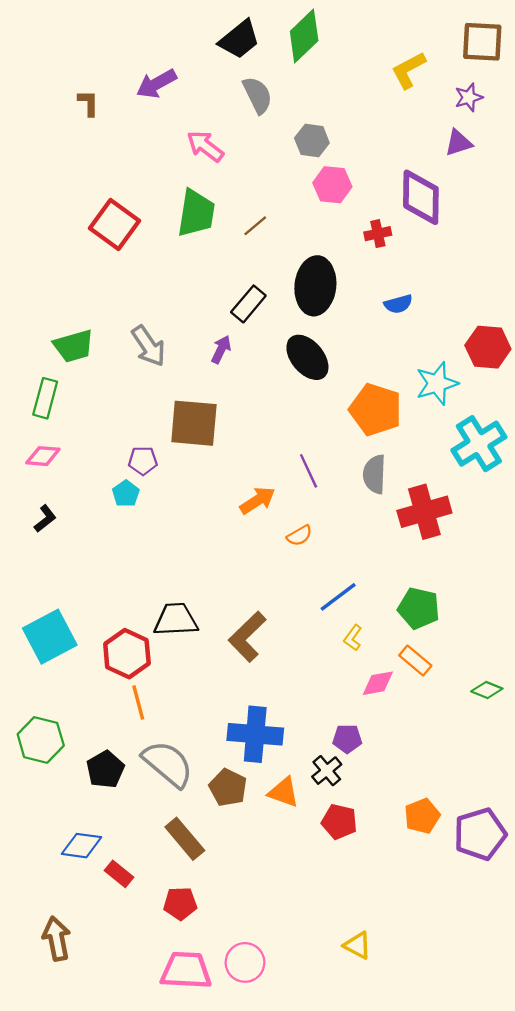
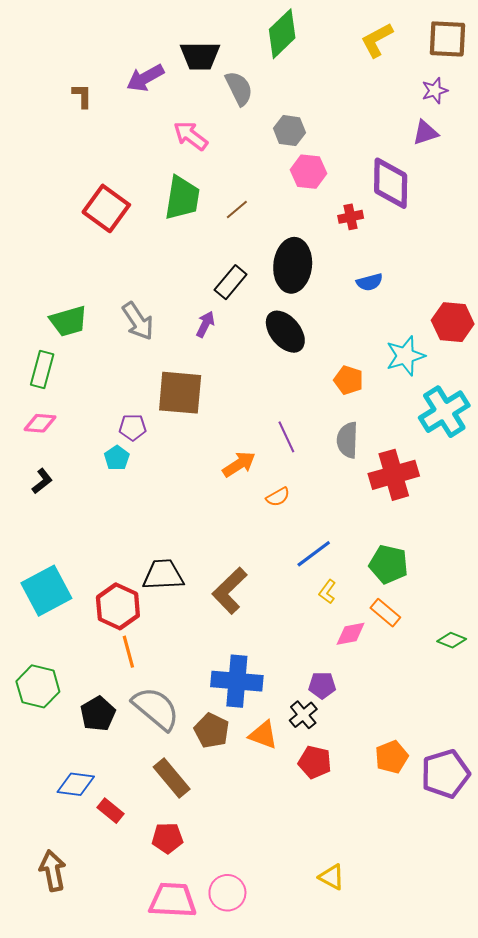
black trapezoid: (239, 39) -> (200, 56), moved, turned 39
yellow L-shape: (408, 70) -> (377, 40), moved
orange pentagon: (376, 410) -> (348, 380), size x0.6

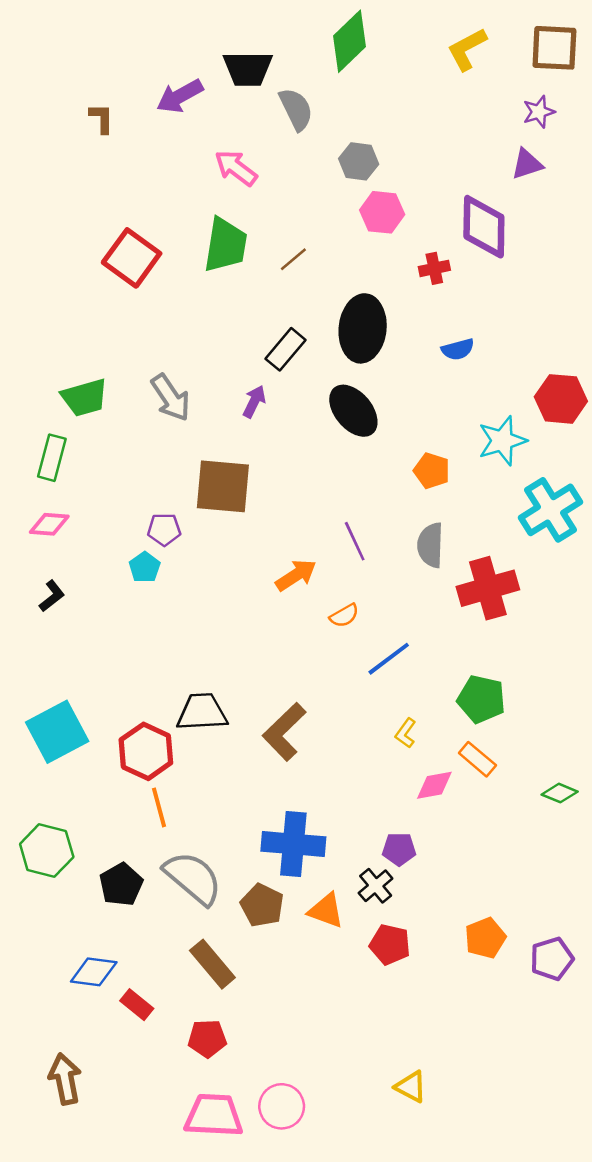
blue line: (314, 554) -> (389, 659), moved
purple pentagon: (445, 774) -> (552, 959), size x0.7

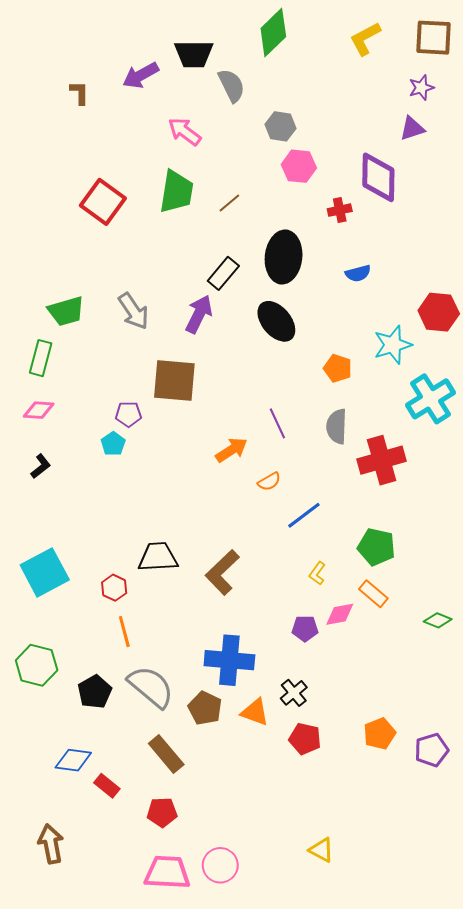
purple arrow: (254, 402) -> (199, 314), size x1.5
red hexagon: (146, 751) -> (114, 588), size x0.6
purple pentagon: (399, 849) -> (305, 629), moved

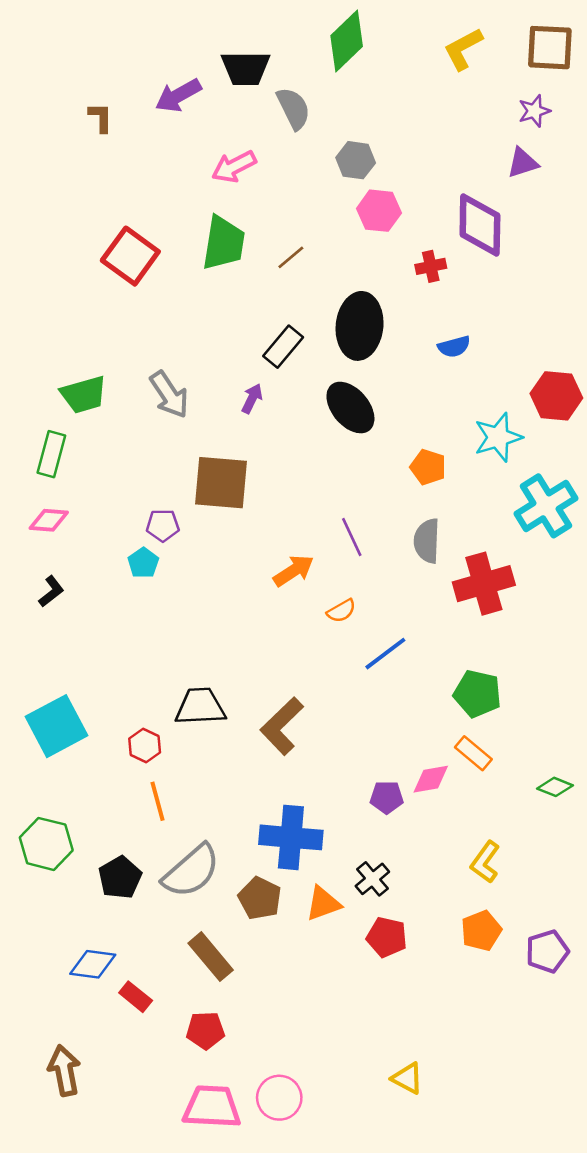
pink arrow: (185, 131) -> (234, 167), turned -64
purple arrow: (199, 314) -> (252, 398), size x0.6
yellow L-shape: (317, 573) -> (485, 862), moved, size x1.4
gray semicircle: (151, 687) -> (191, 871), turned 99
orange triangle: (255, 712) -> (323, 903), turned -40

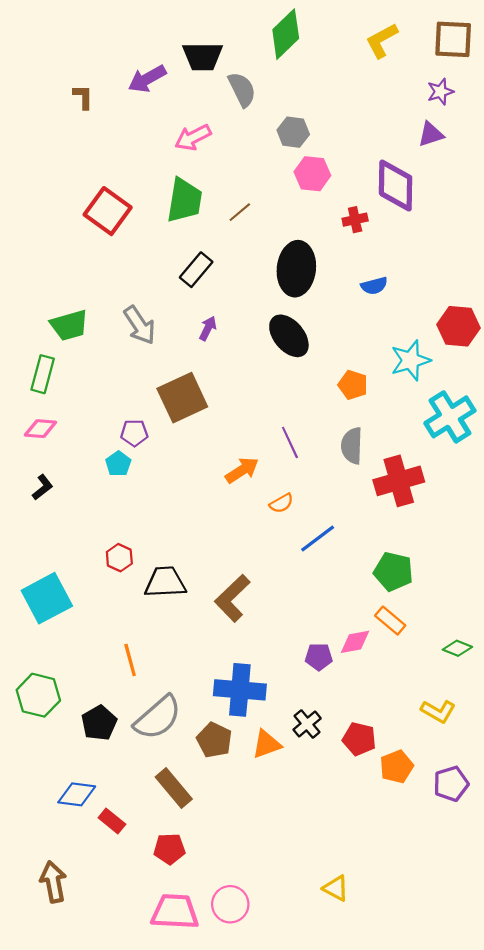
black rectangle: (283, 347) -> (196, 270), moved
brown square: (221, 483) -> (182, 398), turned -30
red hexagon: (145, 745) -> (119, 558), moved
yellow L-shape: (485, 862) -> (438, 711), moved, turned -96
red pentagon: (387, 937) -> (359, 739), moved

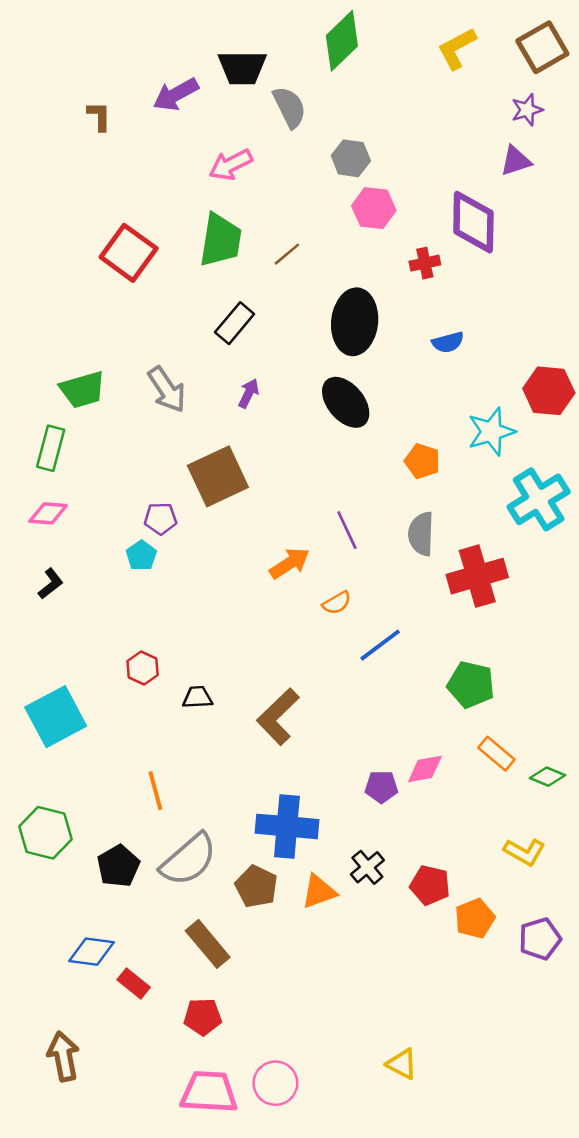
brown square: (453, 39) -> (542, 47), turned -33
black trapezoid: (165, 582) -> (198, 697), size x0.6
orange rectangle: (390, 621) -> (496, 754), moved

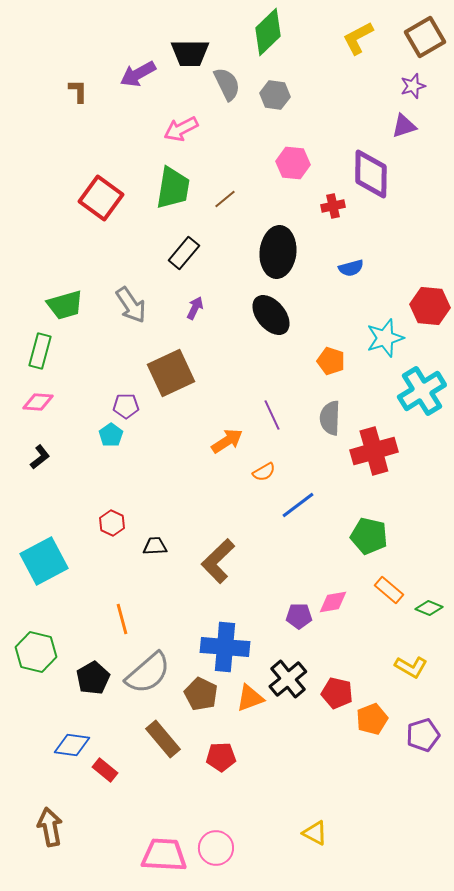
gray hexagon: (351, 158) -> (275, 95), moved
black cross: (367, 867) -> (288, 679), size x1.4
red pentagon: (203, 1017) -> (221, 757), moved

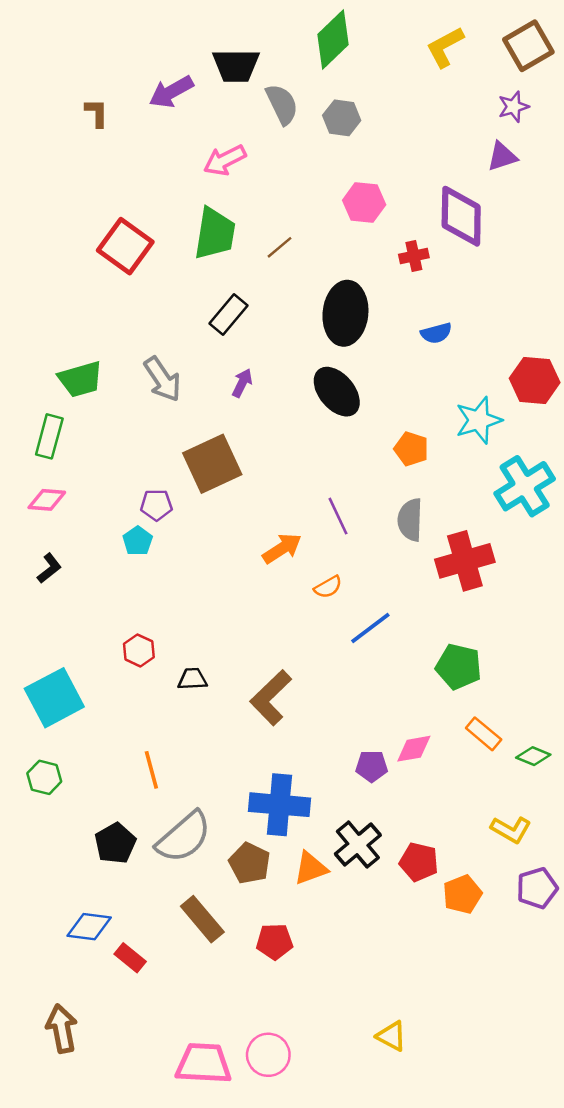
green hexagon: (36, 652) -> (44, 777), moved, size x0.7
purple pentagon: (423, 735) -> (537, 888), moved

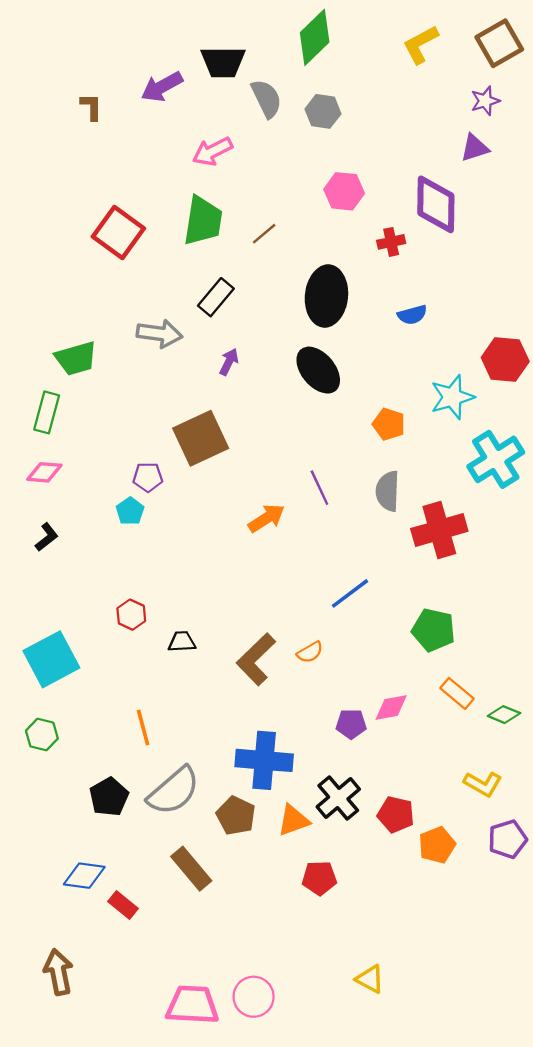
gray arrow: (163, 379) -> (159, 334), moved, turned -48
orange semicircle: (328, 587) -> (310, 652), moved
red pentagon: (275, 942) -> (319, 878), moved

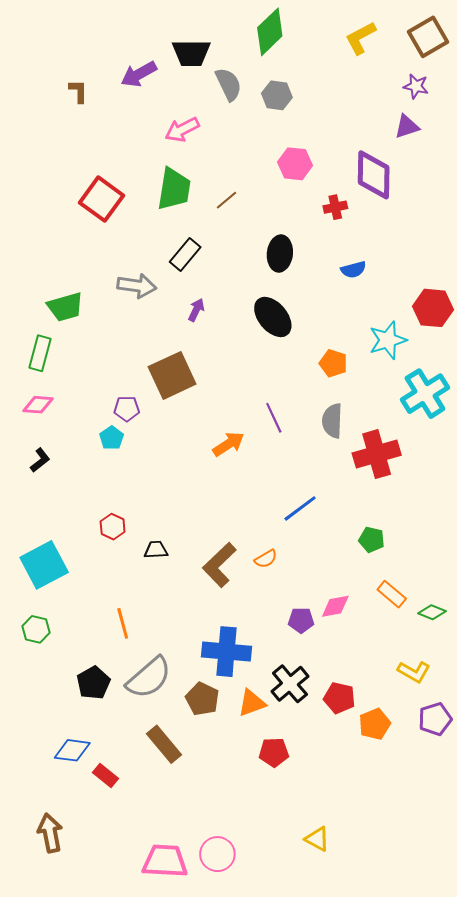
purple star: (485, 101) -> (416, 86), turned 30
black ellipse: (326, 296) -> (280, 254), size x0.7
green pentagon: (433, 630) -> (372, 540), size x0.7

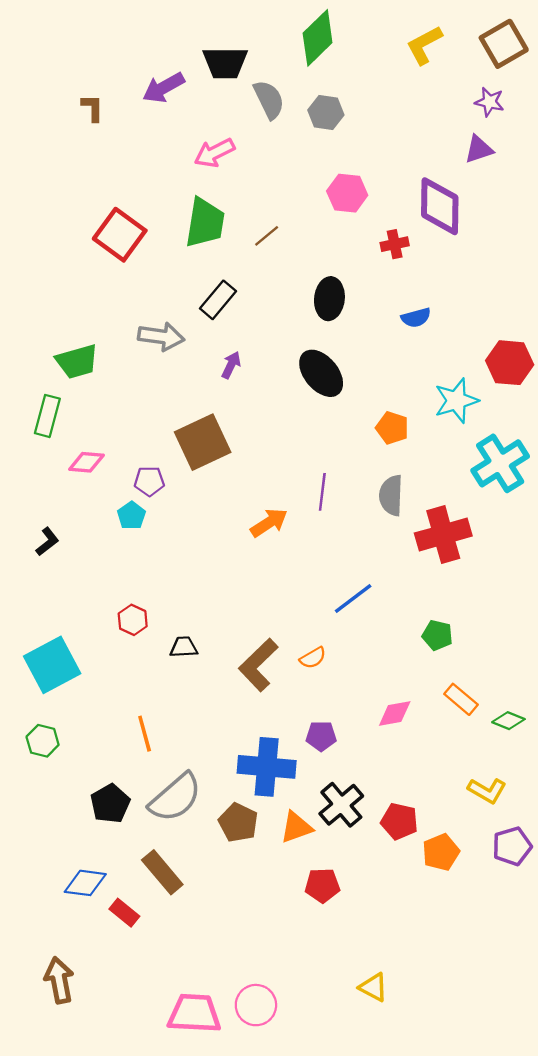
pink diamond: (38, 405) -> (86, 462), moved
purple line: (274, 418) -> (322, 492), turned 32
purple pentagon: (301, 620) -> (321, 736), moved
brown rectangle: (164, 744) -> (162, 872), moved

